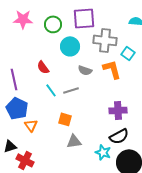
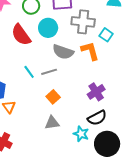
red semicircle: (43, 67) -> (21, 35), moved, size x1.6
gray semicircle: (85, 70) -> (63, 52), size x1.5
purple cross: (118, 110) -> (96, 92), turned -30
orange square: (65, 119) -> (53, 97), moved, turned 32

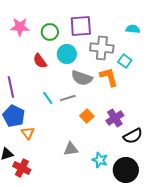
red semicircle: (21, 35) -> (40, 61), size x0.7
orange square: (53, 97) -> (87, 116), moved
black semicircle: (97, 118) -> (133, 136), moved

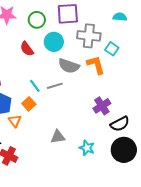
orange square: (87, 116) -> (29, 104), moved
black circle: (126, 170) -> (124, 150), moved

